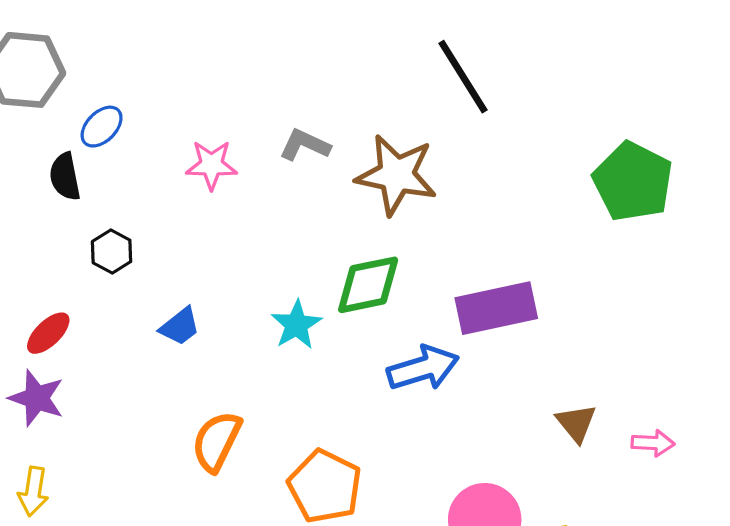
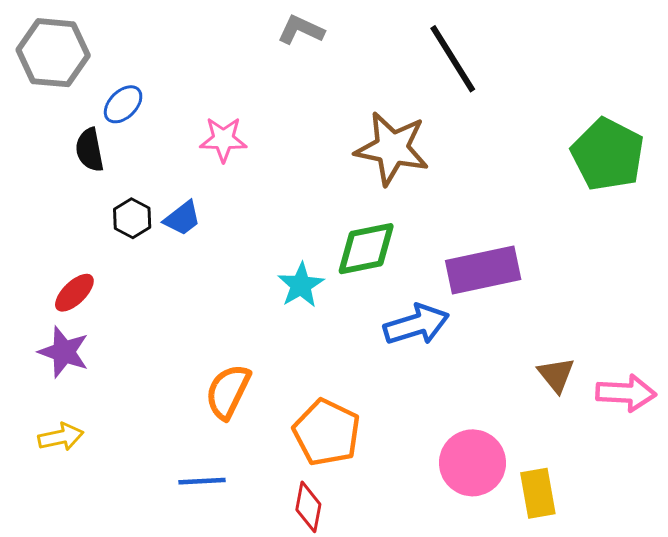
gray L-shape: (305, 145) -> (301, 30), moved
blue trapezoid: (180, 326) -> (182, 218), moved
pink arrow: (653, 443) -> (626, 393), size x1.5
yellow arrow: (33, 491) -> (61, 437), turned -111

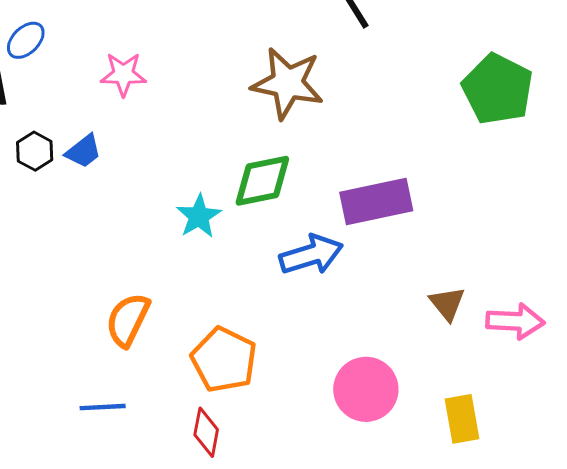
yellow rectangle: (538, 493) -> (462, 419), moved

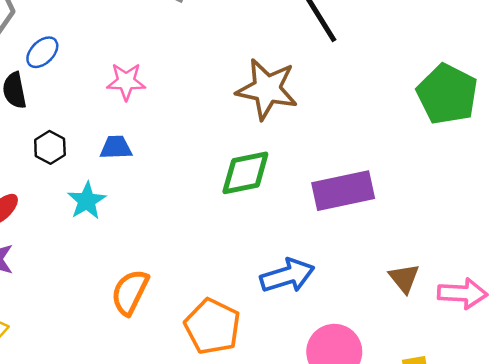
blue trapezoid: (83, 151) -> (116, 147), moved, turned -144
cyan star: (199, 216) -> (87, 201), moved
blue arrow: (311, 255) -> (287, 276), moved

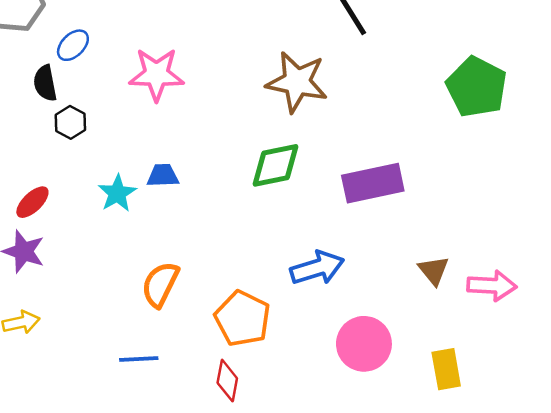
pink star: (126, 81) -> (156, 74), size x1.4
black hexagon: (50, 147) -> (70, 122), moved
blue trapezoid: (116, 147) -> (163, 176), moved

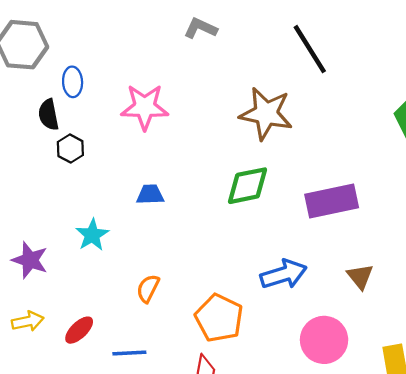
blue ellipse: (73, 45) -> (73, 82), turned -48
cyan star: (117, 193) -> (92, 235), moved
red ellipse: (32, 202) -> (79, 330), moved
brown triangle: (434, 270) -> (360, 276), moved
orange semicircle: (160, 284) -> (148, 288), size x0.7

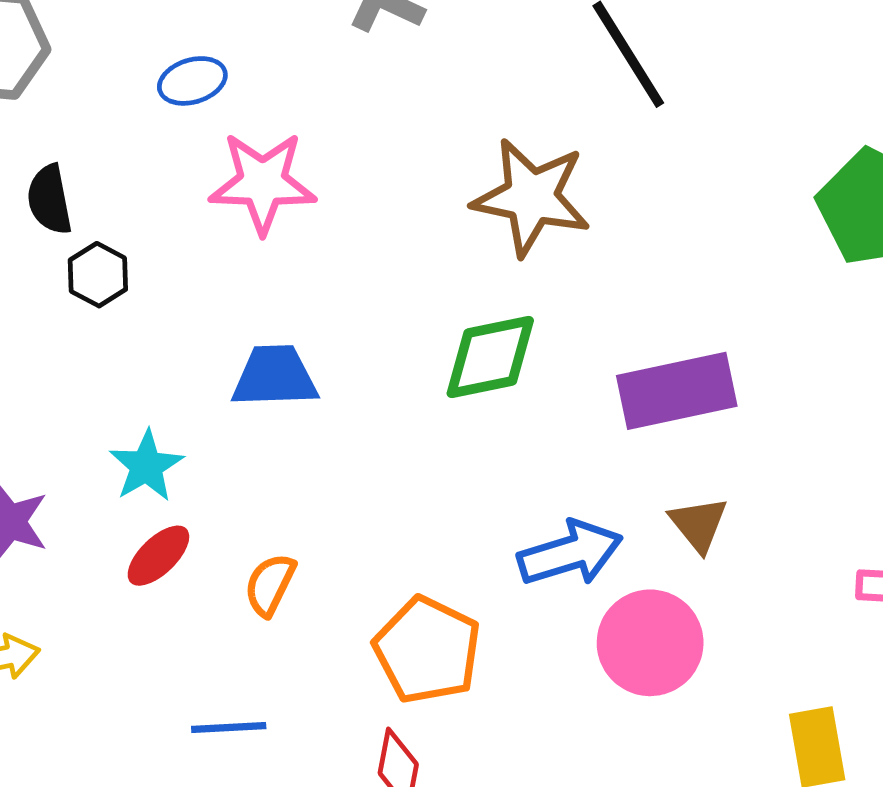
blue ellipse: (73, 82) -> (192, 81), moved, turned 76
blue trapezoid: (150, 194) -> (275, 376), size x1.4
brown triangle: (360, 276) -> (699, 524), moved
red ellipse: (79, 330) -> (158, 556), moved
pink circle: (324, 340) -> (650, 643), moved

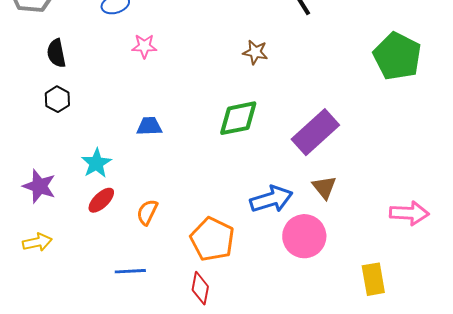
pink star: (263, 183) -> (144, 46), size x0.6
brown star: (531, 197) -> (255, 52), size x0.5
black hexagon: (98, 275) -> (57, 99), moved
blue trapezoid: (275, 376) -> (149, 126), size x0.7
purple rectangle: (677, 391) -> (315, 132), turned -30

